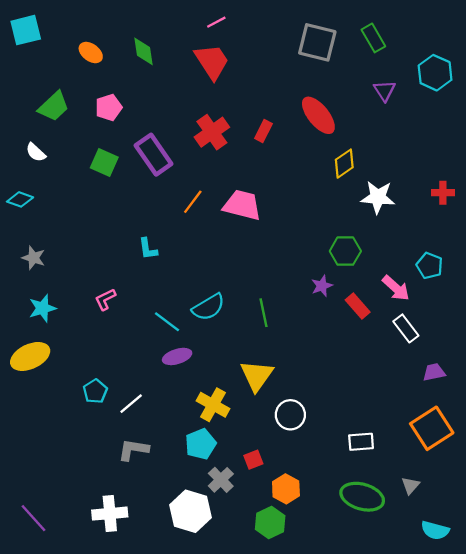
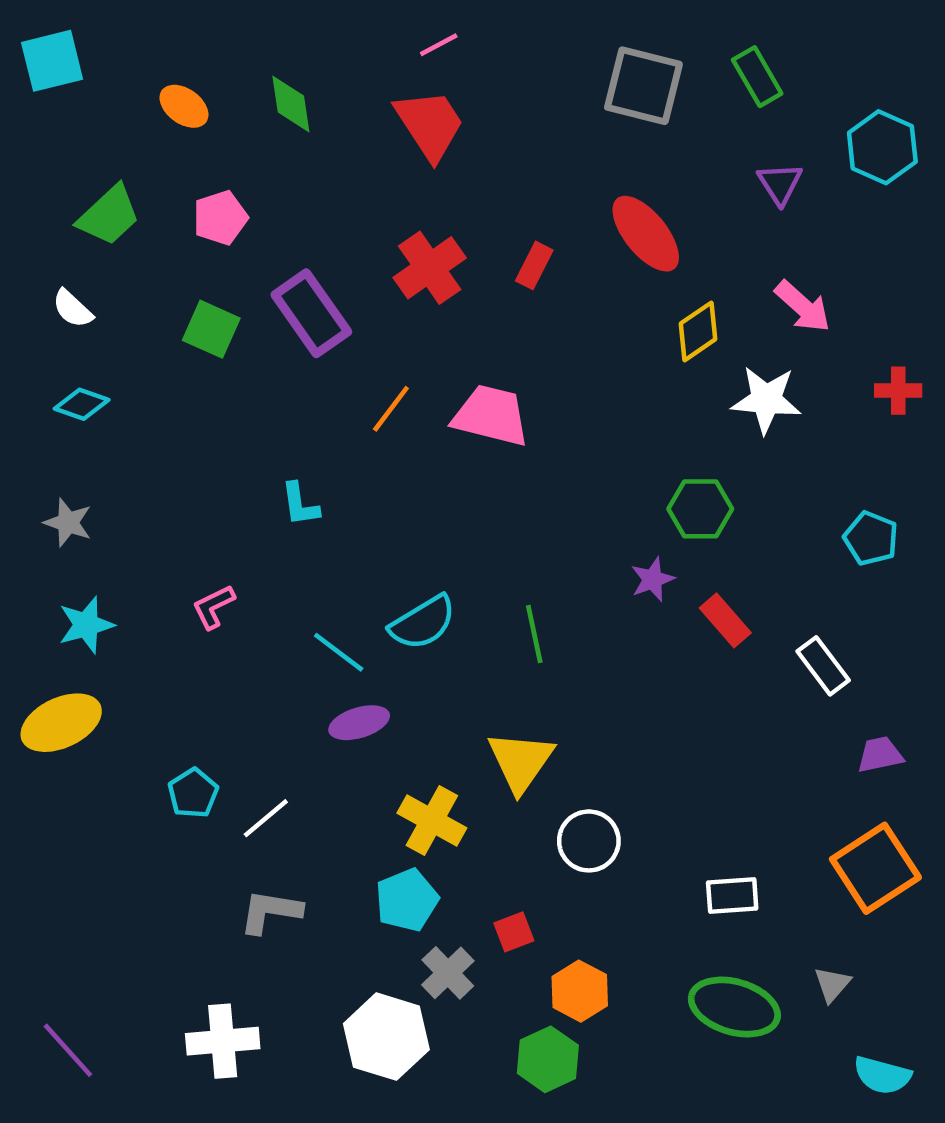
cyan diamond: (20, 199) -> (82, 404), moved
pink arrow: (396, 288) -> (803, 306), moved

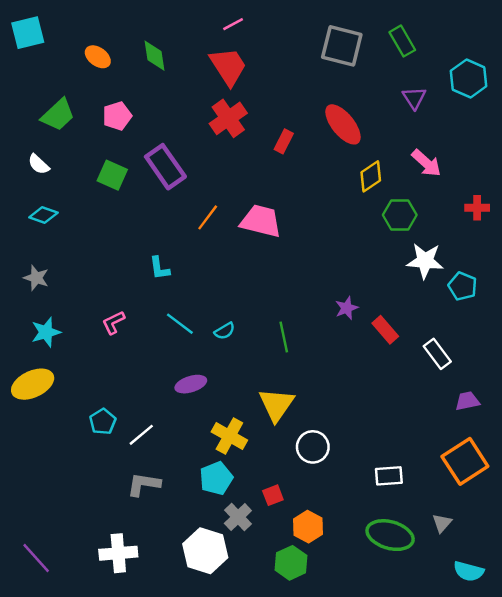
red cross: (430, 268) -> (228, 118), moved
white star: (766, 400) -> (425, 261), moved
green hexagon: (700, 509) -> (400, 215), moved
cyan semicircle: (423, 623) -> (225, 331), size x0.6
cyan line: (339, 652) -> (180, 324), moved

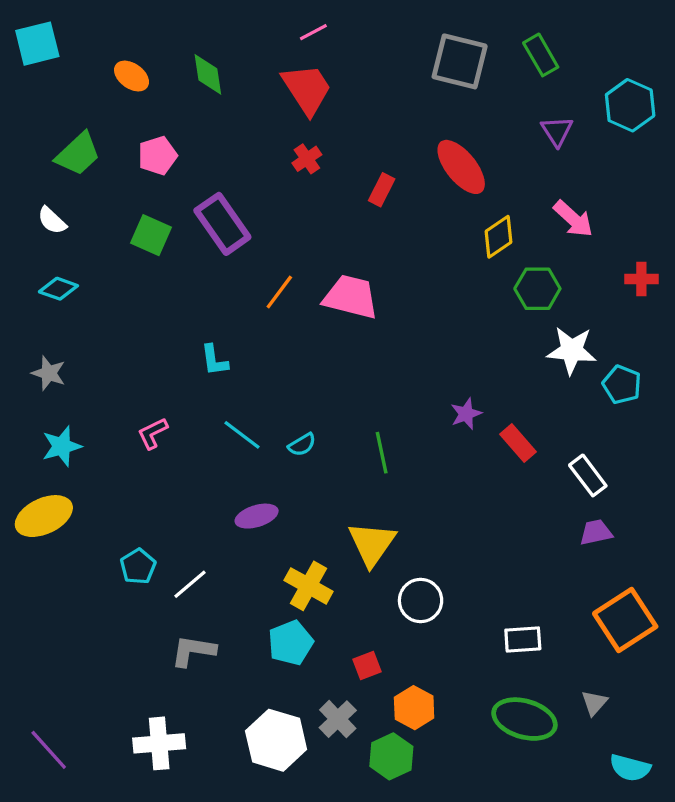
red cross: (228, 118) -> (307, 159), size x0.6
purple trapezoid: (467, 401) -> (596, 532), moved
gray cross: (238, 517) -> (338, 719), moved

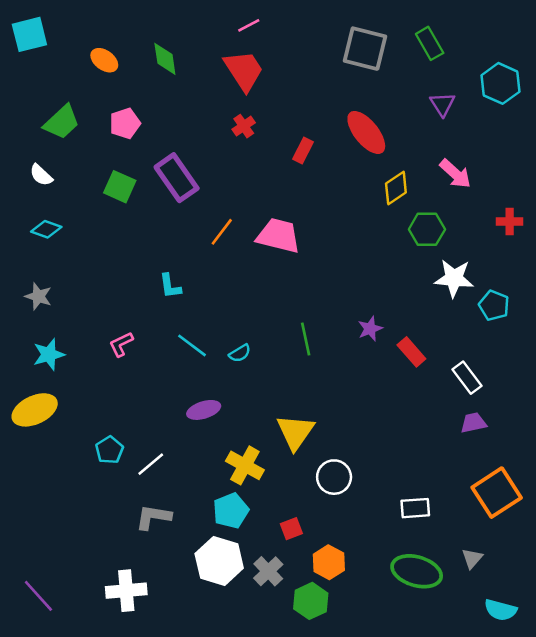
green line: (382, 453) -> (306, 339), moved
white hexagon: (276, 740) -> (219, 561), moved

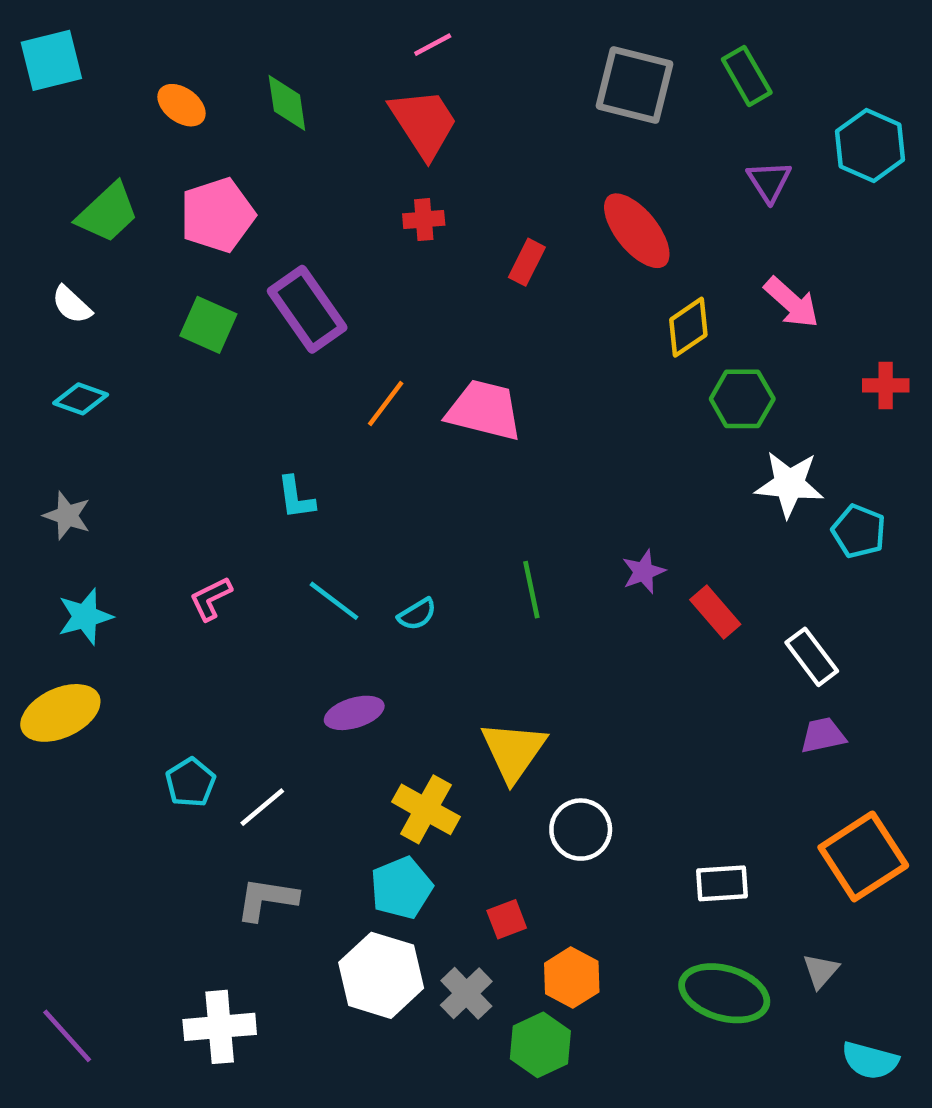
pink pentagon: (125, 123) -> (217, 215), size x1.4
red cross: (244, 126) -> (424, 220), turned 30

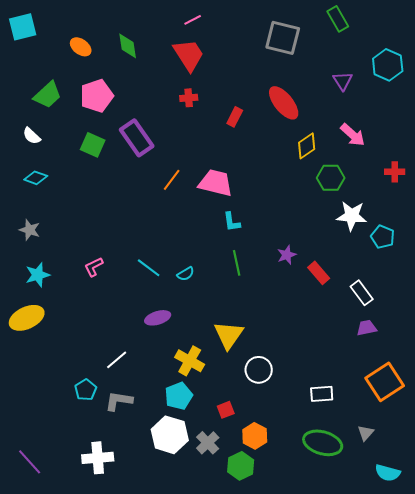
green rectangle: (747, 76) -> (338, 19), moved
cyan L-shape: (296, 498) -> (232, 222), moved
cyan pentagon: (190, 782) -> (86, 390), moved

